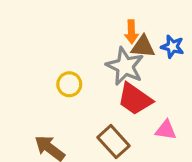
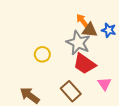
orange arrow: (131, 32) -> (82, 21), turned 144
pink triangle: (166, 130) -> (104, 84), turned 48

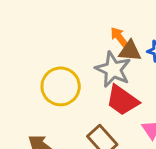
yellow circle: (42, 54) -> (61, 86), size x1.6

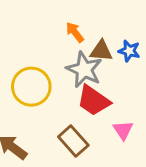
orange arrow: (119, 37) -> (75, 32), moved

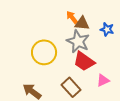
brown triangle: (101, 51) -> (82, 23), moved
pink triangle: (123, 130) -> (103, 80), turned 40

